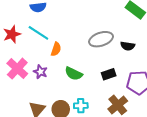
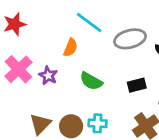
cyan line: (38, 33) -> (89, 23), moved

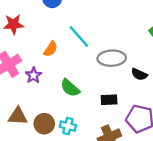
orange semicircle: (71, 48) -> (51, 49), moved
brown triangle: (40, 124) -> (18, 116), turned 36

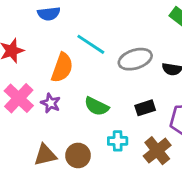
orange semicircle: (51, 49) -> (62, 68), size x1.5
cyan cross: (68, 126) -> (118, 141), moved

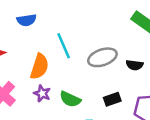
cyan line: (91, 44) -> (64, 46), turned 35
purple star: (51, 103) -> (42, 93), moved

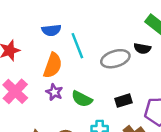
blue semicircle: (26, 20) -> (51, 30), moved
black semicircle: (135, 65) -> (142, 49), moved

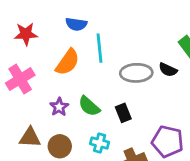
purple star: (54, 92) -> (59, 107), moved
black rectangle: (124, 101) -> (123, 113), moved, turned 70

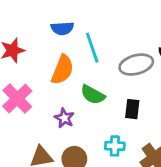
green semicircle: (89, 106) -> (93, 95), moved
black rectangle: (123, 113) -> (132, 109), turned 42

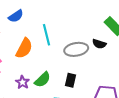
blue semicircle: (62, 28) -> (16, 16), moved, turned -35
green semicircle: (93, 95) -> (43, 80), moved, turned -78

